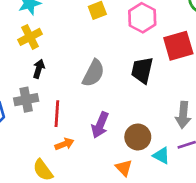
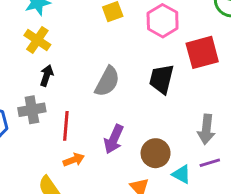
yellow cross: (30, 37) -> (37, 40), turned -30

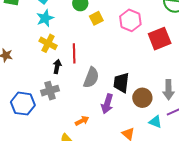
black trapezoid: (162, 79) -> (121, 83), moved
gray semicircle: (107, 81) -> (91, 78), moved
red line: (66, 126) -> (74, 53), moved
brown circle: (156, 153) -> (142, 98), moved

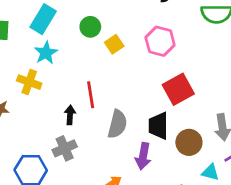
red square: (160, 39) -> (178, 89), moved
yellow cross: (48, 43) -> (29, 82), moved

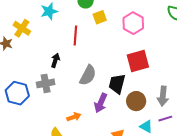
yellow cross: (29, 82) -> (22, 28), moved
red line: (91, 95) -> (75, 36), moved

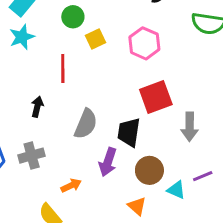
gray cross: (46, 83) -> (32, 156), moved
gray arrow: (163, 96) -> (190, 127), moved
brown circle: (136, 101) -> (149, 170), moved

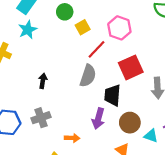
red line: (63, 68) -> (97, 49), moved, turned 48
gray semicircle: (86, 124) -> (88, 76), moved
orange arrow: (71, 185) -> (72, 138), turned 32

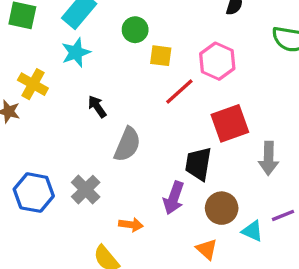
yellow square: (83, 27) -> (161, 56), turned 32
gray semicircle: (88, 76) -> (127, 144), moved
black arrow: (43, 81) -> (97, 107), moved, turned -48
gray cross: (41, 118) -> (86, 190), turned -30

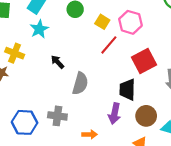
yellow square: (161, 56) -> (102, 22), moved, turned 32
gray cross: (86, 190) -> (57, 116), turned -30

